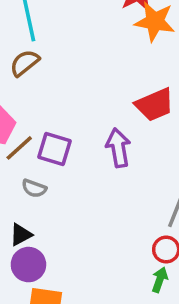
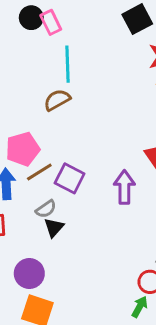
gray semicircle: (34, 188) -> (46, 209), turned -65
black triangle: (21, 235) -> (54, 227), moved, turned -30

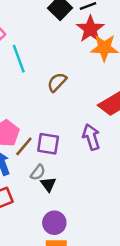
brown semicircle: (57, 100) -> (57, 82), moved
purple circle: (29, 273) -> (54, 223), moved

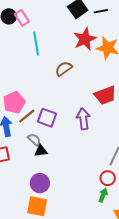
red star: (90, 29) -> (85, 39), moved
gray semicircle: (38, 172) -> (34, 139), turned -96
black triangle: (48, 184) -> (41, 151), turned 48

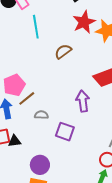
purple square: (47, 118) -> (65, 132), moved
gray semicircle: (34, 139) -> (41, 115), moved, turned -40
black triangle: (41, 151) -> (15, 141), moved

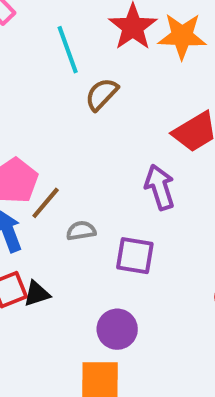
cyan line: (36, 27) -> (68, 50), moved
purple circle: (40, 165) -> (117, 329), moved

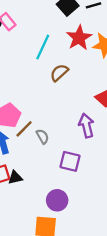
cyan line: (68, 50) -> (43, 47), turned 40
gray semicircle: (81, 231) -> (42, 136), moved, turned 64

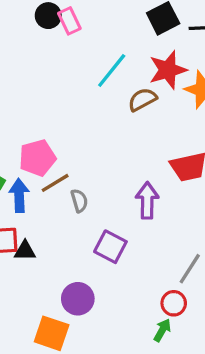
brown semicircle: (59, 73) -> (142, 100), moved

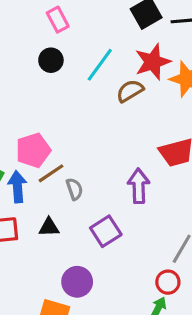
black circle: (48, 16) -> (51, 60), moved
purple square: (110, 247) -> (106, 231), turned 32
black triangle: (25, 251) -> (49, 227), moved

